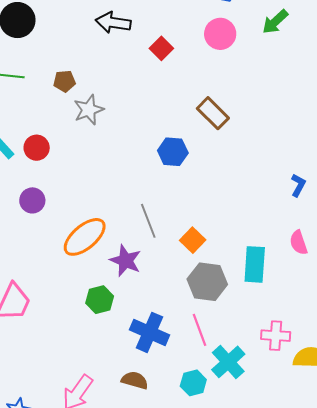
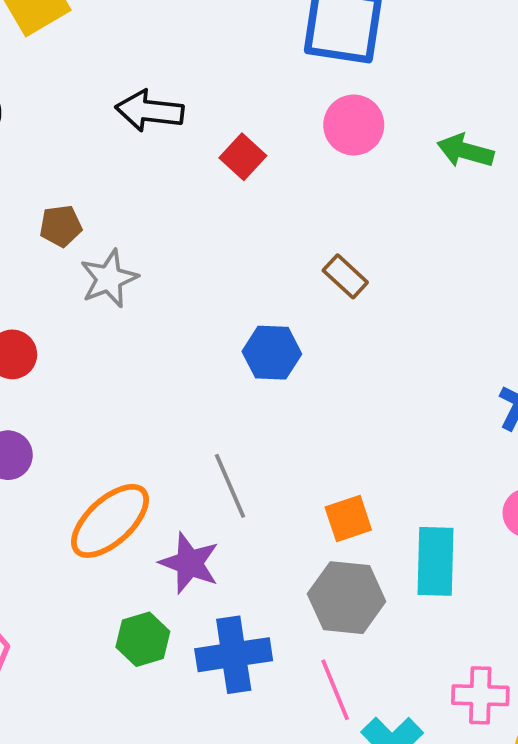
green arrow: (275, 22) -> (465, 151), moved, turned 60
brown rectangle: (213, 113) -> (345, 276), size x0.7
orange square: (193, 240) -> (348, 518), moved, turned 30
blue cross: (150, 332) -> (234, 655), moved, turned -30

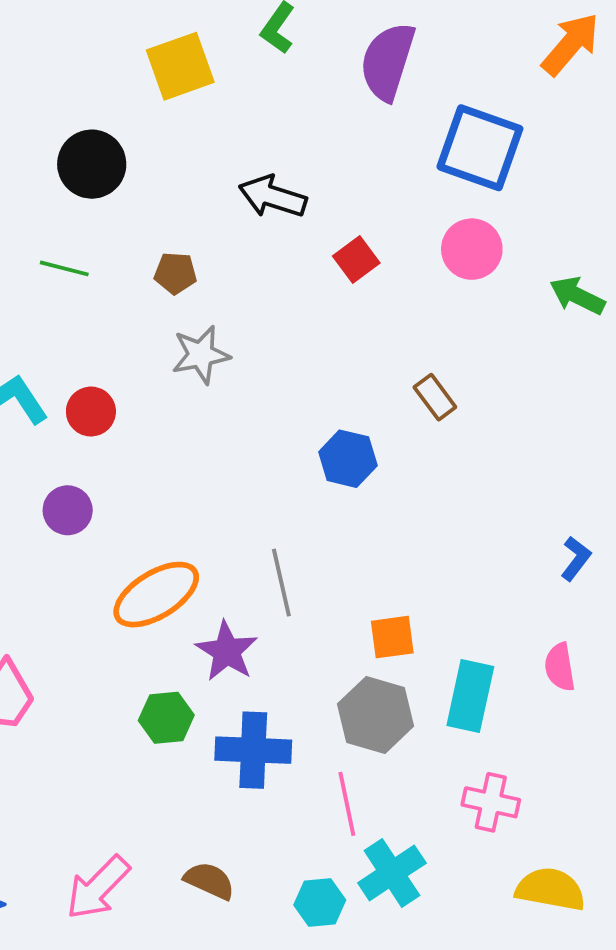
brown pentagon: (61, 226) -> (175, 273), moved
pink cross: (480, 695) -> (491, 802), moved

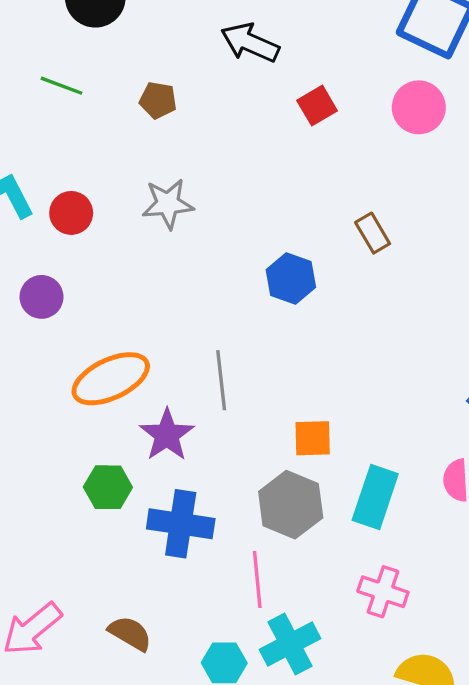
gray star: (201, 355) -> (168, 204), moved

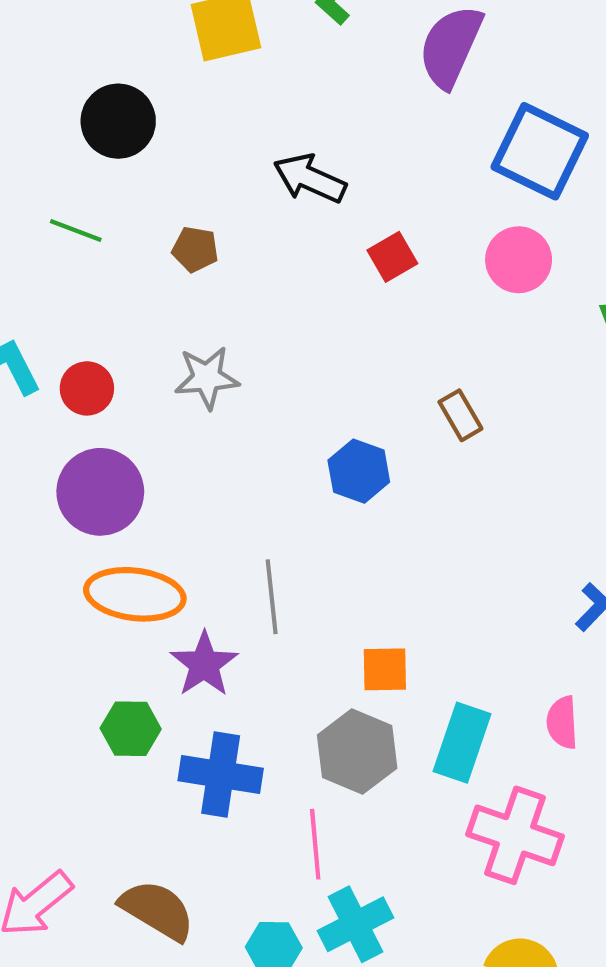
purple circle: (41, 297) -> (100, 492), moved, size x1.6
orange ellipse: (111, 379) -> (135, 594), turned 32
pink cross: (383, 592) -> (515, 835), moved, size x1.5
brown semicircle: (130, 633) -> (157, 910), size x1.4

